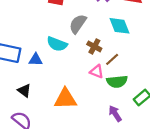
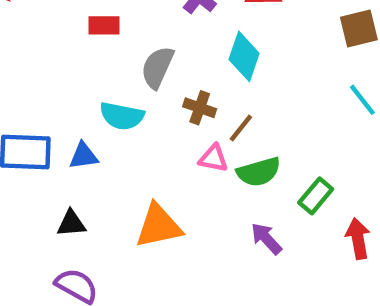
cyan diamond: (119, 26) -> (244, 56), turned 50
black triangle: (24, 91) -> (71, 223), turned -32

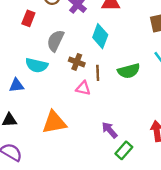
red rectangle: (104, 25) -> (28, 18), turned -70
brown line: (241, 128) -> (98, 73), turned -42
green semicircle: (259, 172) -> (129, 71), moved
green rectangle: (316, 196) -> (124, 150), moved

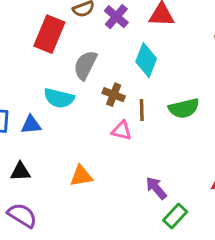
red rectangle: (28, 18) -> (49, 34), size x1.6
orange triangle: (54, 122) -> (81, 176), size x0.7

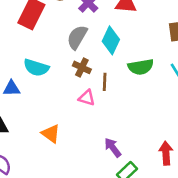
gray semicircle: (85, 65) -> (77, 37), moved
green semicircle: (184, 108) -> (141, 67), moved
orange triangle: (81, 176) -> (51, 134), turned 42

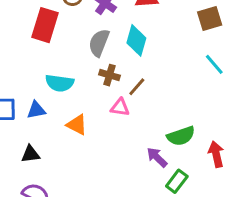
green semicircle: (141, 67) -> (181, 136), moved
brown line: (105, 82) -> (137, 87), turned 48
orange triangle: (51, 134) -> (77, 125), moved

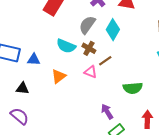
cyan semicircle: (60, 83) -> (66, 46), moved
orange triangle: (77, 125) -> (59, 76), turned 42
green semicircle: (181, 136) -> (133, 88), moved

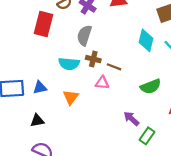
cyan diamond: (113, 30) -> (146, 40), moved
brown line: (105, 61) -> (114, 67), turned 72

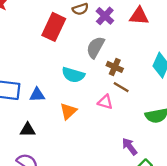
brown cross: (93, 59) -> (115, 67), moved

